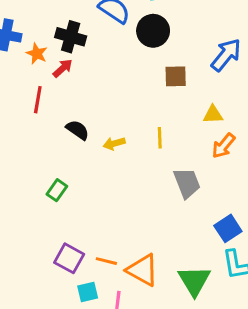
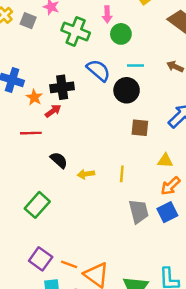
black cross: (71, 37) -> (62, 87), turned -30
red line: (38, 100) -> (31, 133), turned 72
green rectangle: (57, 190) -> (37, 205), size x1.5
blue square: (228, 228) -> (167, 212), moved

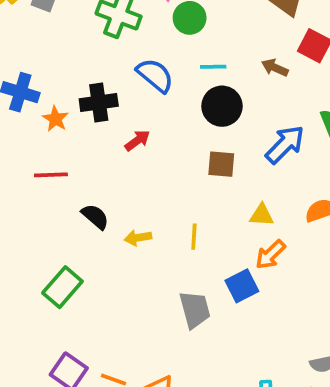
black circle: (127, 90) -> (222, 106), moved
red arrow: (53, 111) -> (137, 141), moved
gray trapezoid: (139, 211) -> (195, 310), moved
blue square: (167, 212) -> (242, 286), moved

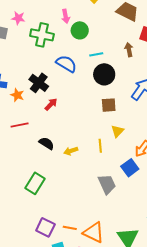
brown arrow: (275, 68) -> (129, 50), turned 64
black cross: (99, 103) -> (39, 83), turned -36
red arrow: (137, 141) -> (51, 104), moved
yellow triangle: (262, 215) -> (117, 131), moved, turned -40

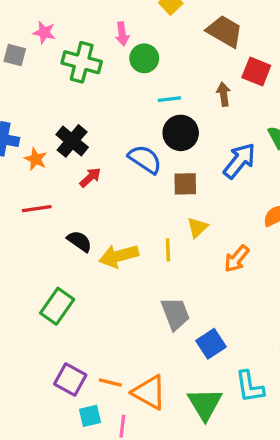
blue semicircle: (66, 64) -> (145, 159), moved
yellow arrow: (71, 151) -> (119, 256), size x1.6
blue square: (130, 168) -> (211, 344), moved

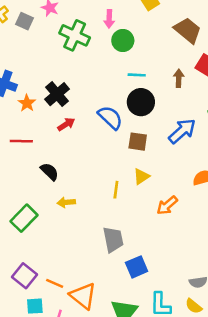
yellow arrow: (119, 256) -> (66, 202), moved, size x0.6

